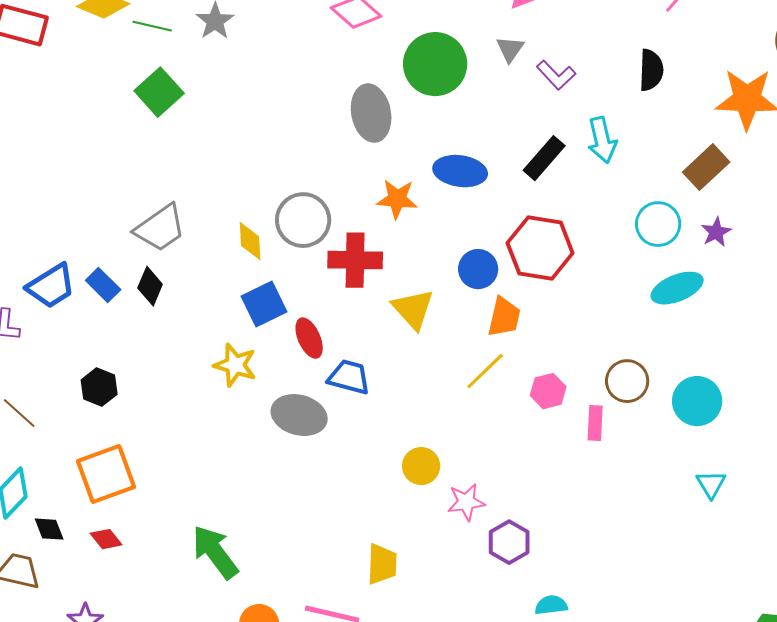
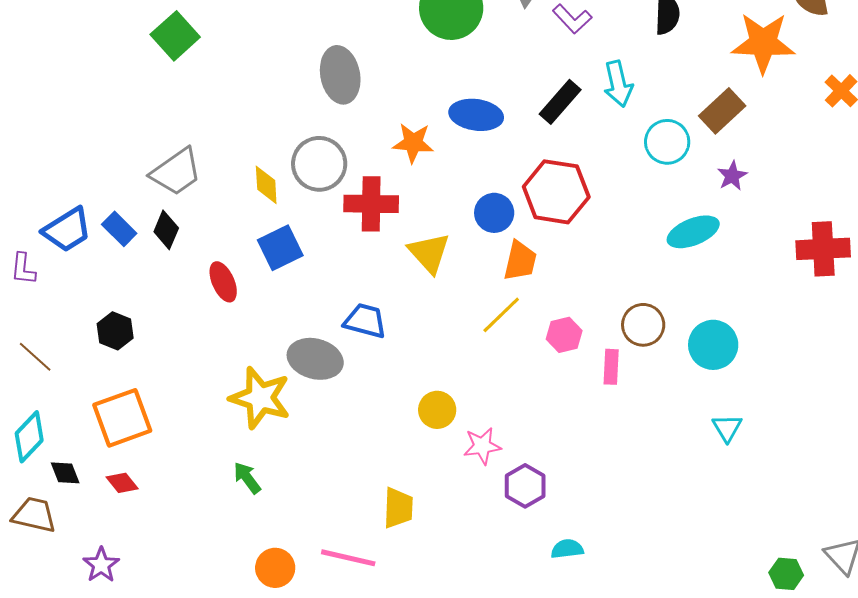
gray ellipse: (371, 113) -> (340, 75), moved
cyan circle: (658, 224) -> (667, 142), moved
red ellipse: (309, 338) -> (223, 282), moved
yellow star: (235, 365) -> (260, 398), moved, size x1.4
green arrow: (215, 552) -> (247, 478), moved, size x0.6

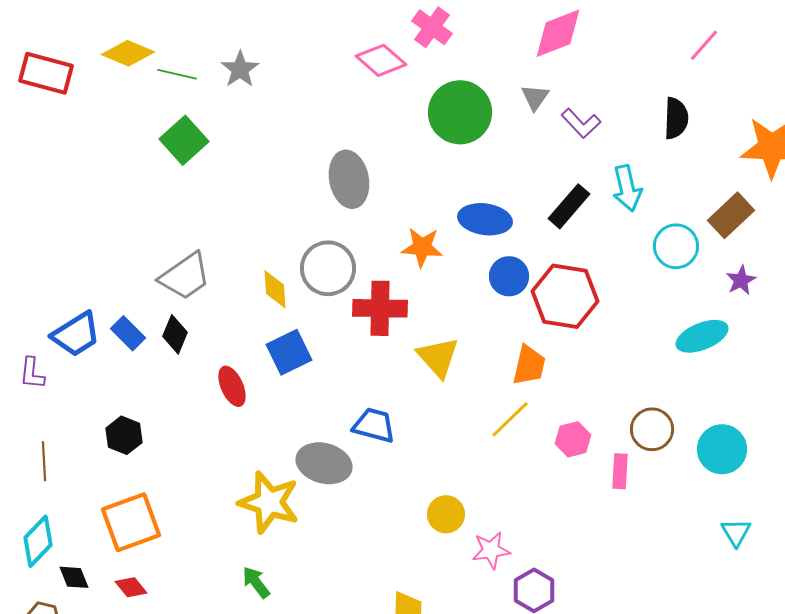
blue circle: (494, 213) -> (509, 276), moved
brown line: (35, 357) -> (44, 461), turned 45

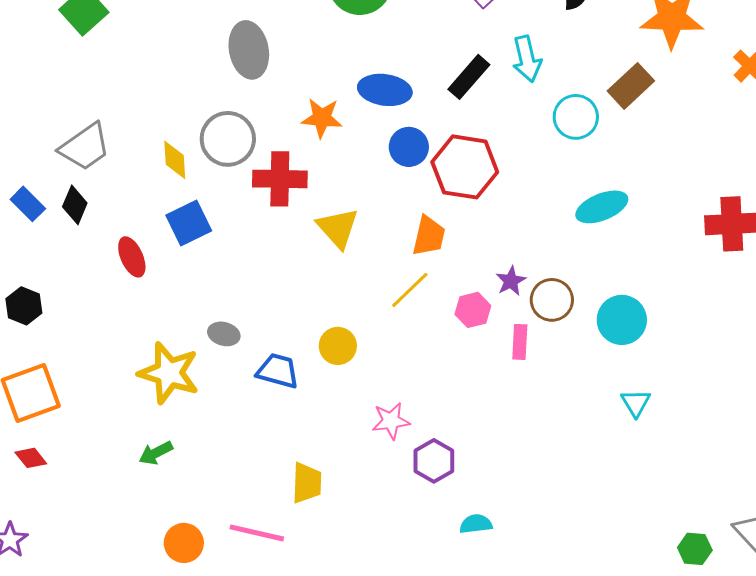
purple star: (741, 280) -> (511, 281), moved
blue trapezoid: (374, 425) -> (278, 371), moved
gray ellipse: (324, 463) -> (224, 334), size x0.6
yellow circle: (446, 514) -> (338, 346), moved
green arrow: (256, 582) -> (156, 453), turned -80

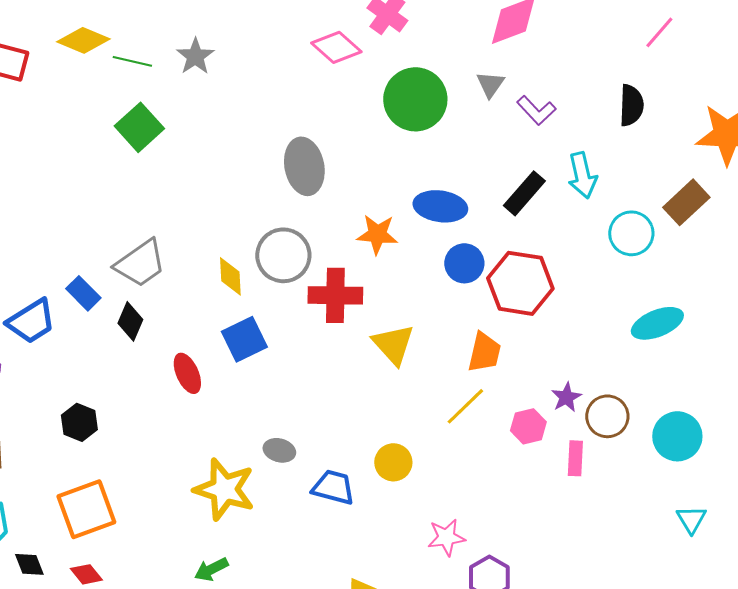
blue rectangle: (28, 204) -> (83, 293), moved

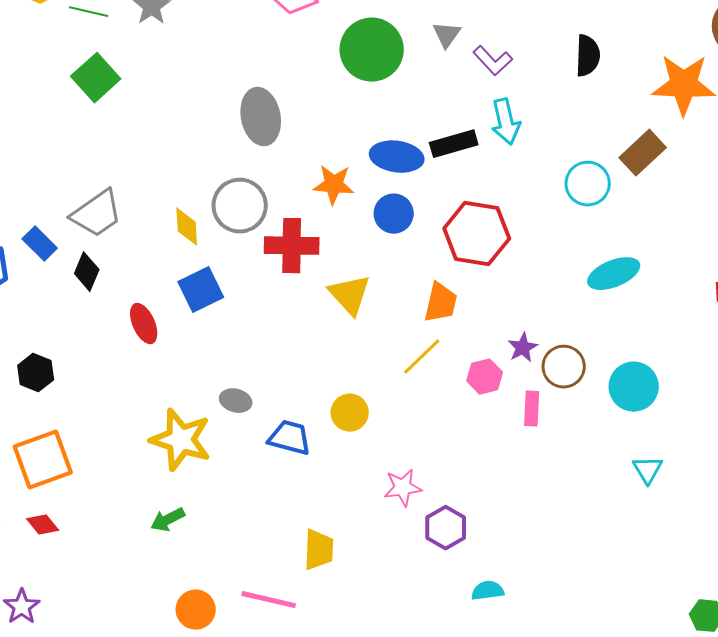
cyan arrow: (582, 175) -> (506, 122), moved
black rectangle: (524, 193) -> (454, 144), moved, turned 33
blue circle: (464, 263) -> (394, 214), moved

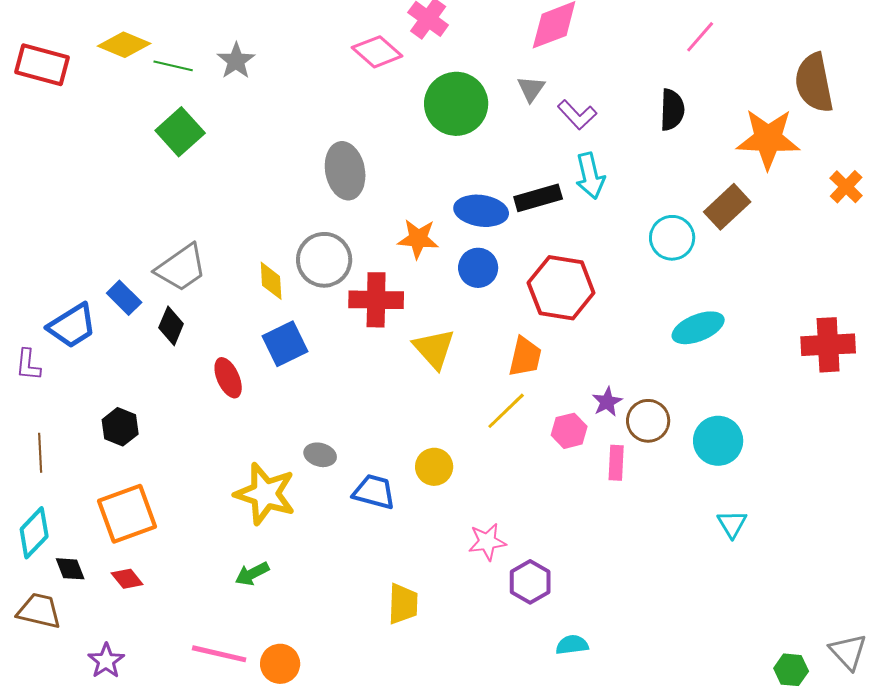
pink line: (269, 600) -> (219, 654), moved

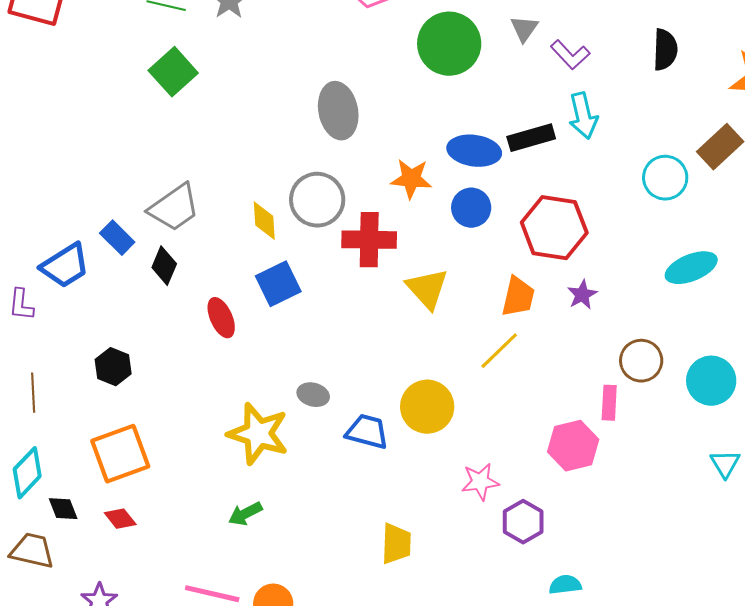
purple star: (607, 402) -> (582, 295), moved
pink hexagon: (569, 431) -> (573, 446), moved, size x1.4
yellow circle: (434, 467) -> (427, 407), size x1.4

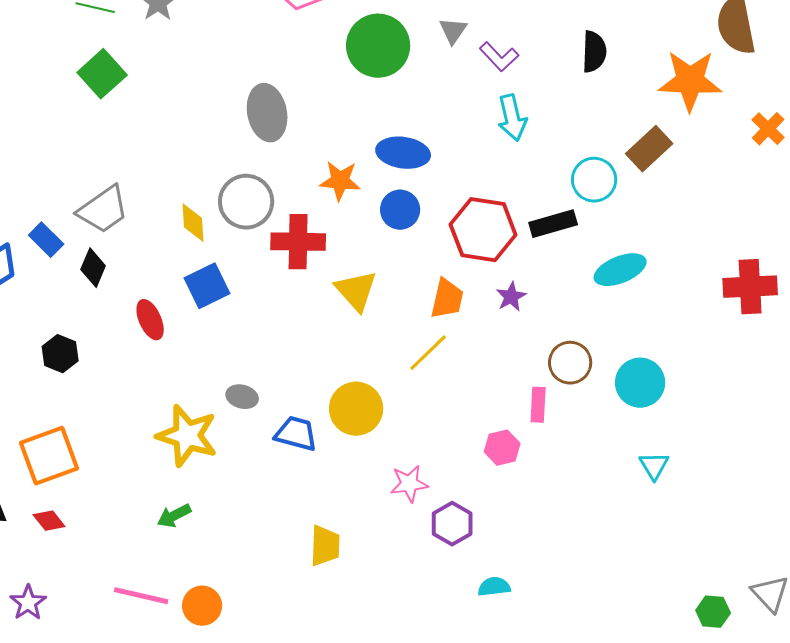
black rectangle: (531, 138) -> (553, 224), moved
black hexagon: (113, 367) -> (60, 354), moved
pink hexagon: (573, 446) -> (502, 448), size x0.7

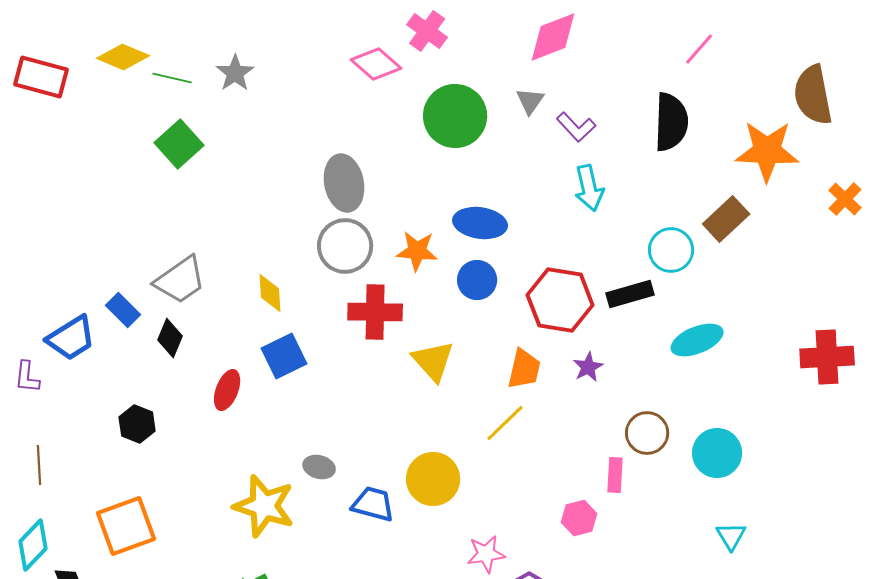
black semicircle: (594, 52) -> (671, 122), size x1.4
gray circle: (246, 202) -> (345, 246), moved
red ellipse: (150, 320) -> (227, 390), turned 45

